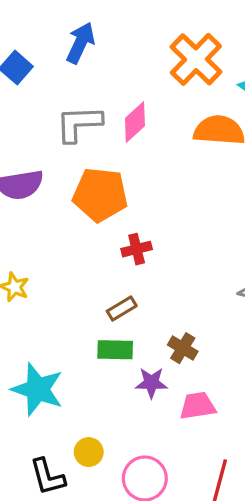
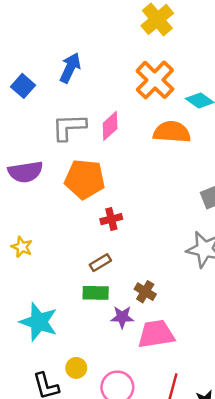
pink trapezoid: (198, 406) -> (156, 334), size x1.4

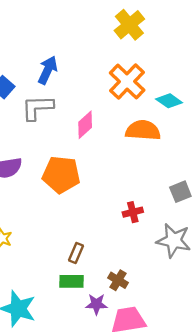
gray L-shape: (69, 127) -> (37, 108), moved
red cross: (111, 219) -> (133, 212), moved
brown rectangle: (100, 263) -> (76, 253), turned -36

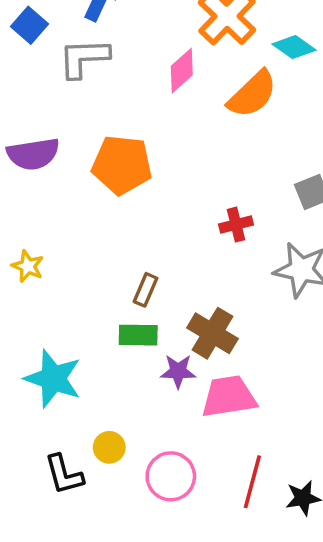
pink diamond: (85, 125) -> (182, 71), moved
orange semicircle: (143, 130) -> (252, 94), turned 132
brown cross: (118, 280) -> (212, 333), size x1.5

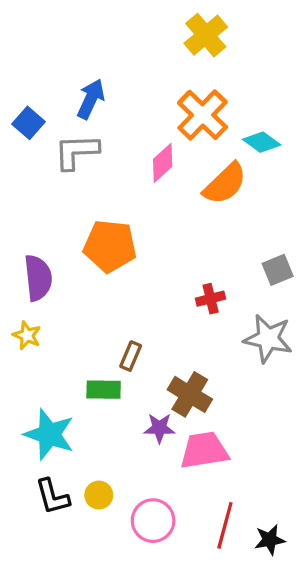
purple semicircle: (33, 154) -> (38, 278), moved, turned -87
green rectangle: (138, 335) -> (104, 390), moved
black L-shape: (64, 475) -> (52, 497), moved

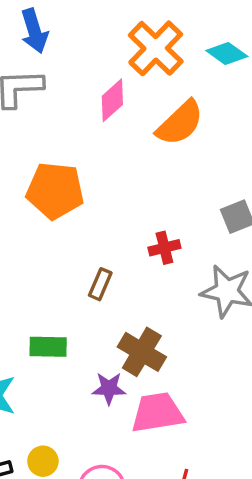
blue arrow: (91, 99) -> (34, 31), turned 138
cyan diamond: (262, 142) -> (227, 54), moved
brown rectangle: (131, 356) -> (100, 284), moved

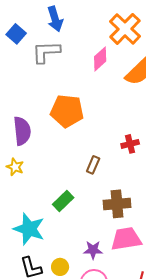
green rectangle: (48, 347) -> (63, 201), turned -45
brown cross: (142, 352) -> (117, 204), turned -36
purple star: (109, 388) -> (93, 250), moved

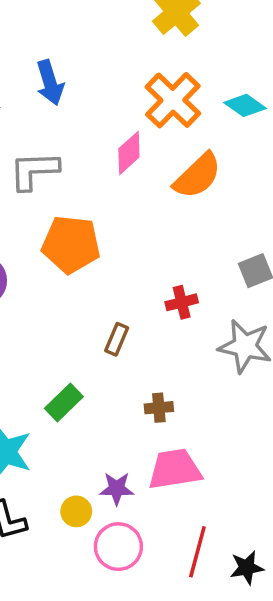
gray L-shape: (46, 52) -> (34, 170), moved
brown cross: (117, 204) -> (159, 408), size x0.6
yellow circle: (60, 267) -> (76, 511), moved

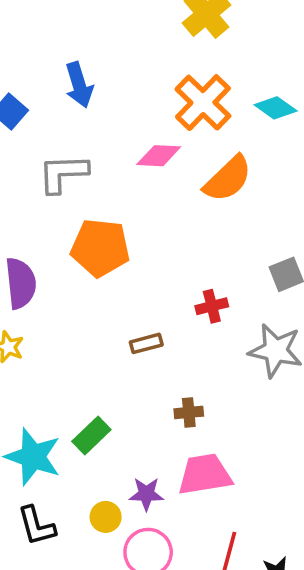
pink diamond: (129, 153) -> (159, 156), turned 45
brown rectangle: (117, 339) -> (146, 343), turned 52
green rectangle: (64, 402) -> (91, 435), moved

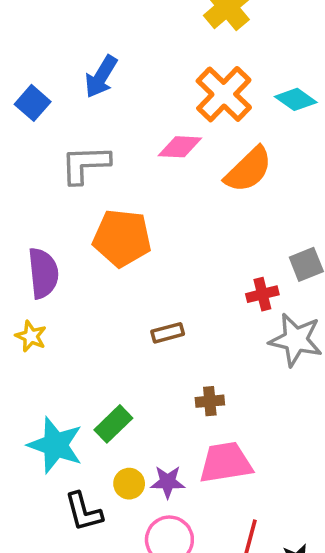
blue arrow: (79, 85) -> (101, 77), turned 48
red cross: (212, 306) -> (262, 294), moved
yellow circle: (106, 517) -> (129, 484), moved
black L-shape: (37, 526) -> (83, 512), moved

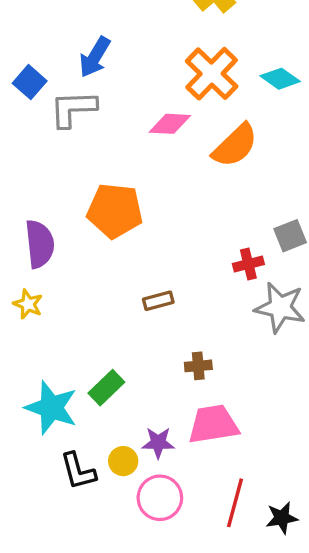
gray L-shape: (85, 164) -> (73, 109), moved
yellow circle: (129, 484) -> (123, 461), moved

